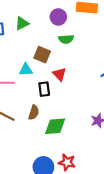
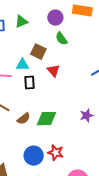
green semicircle: (66, 39) -> (61, 39), turned 56
black rectangle: (44, 89) -> (29, 83), moved
brown semicircle: (34, 112) -> (24, 119), moved, turned 32

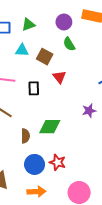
cyan triangle: (22, 65) -> (22, 50), moved
purple star: (87, 115) -> (89, 111), moved
brown semicircle: (24, 119) -> (25, 136), moved, turned -56

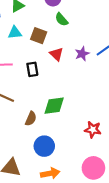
purple star: (89, 111) -> (82, 54), moved
brown semicircle: (25, 136) -> (31, 119), turned 32
red star: (58, 162) -> (93, 130), moved

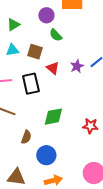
black rectangle: (32, 69) -> (31, 84), size x1.5
brown semicircle: (31, 119) -> (26, 137), moved
red star: (93, 130) -> (90, 126), moved

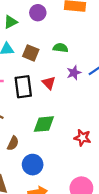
purple circle: (46, 15) -> (38, 13), moved
green semicircle: (56, 35) -> (60, 48), moved, turned 136
red triangle: (53, 68) -> (49, 83), moved

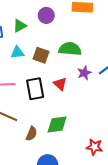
green semicircle: (60, 48) -> (70, 49), size x1.5
red star: (82, 138) -> (94, 147), moved
brown semicircle: (13, 143) -> (31, 134), moved

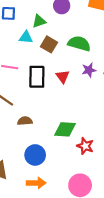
green triangle: (20, 26) -> (39, 21), moved
green diamond: (57, 125) -> (65, 129), moved
brown semicircle: (31, 134) -> (25, 121), turned -128

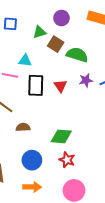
cyan triangle: (26, 37) -> (25, 60), moved
brown square: (49, 44) -> (56, 44), moved
red star: (85, 146) -> (67, 160), moved

